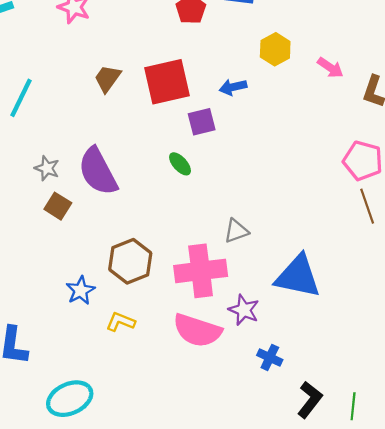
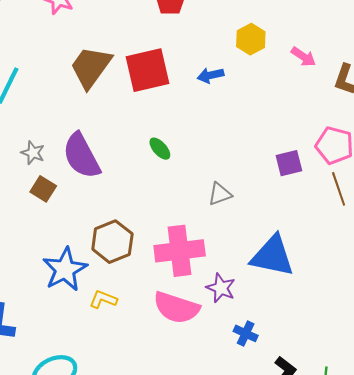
brown trapezoid: (108, 78) -> (91, 67), size x1.6
purple square: (202, 122) -> (289, 163), moved
gray triangle: (236, 231) -> (220, 194), moved
blue star: (81, 290) -> (65, 269), size x1.6

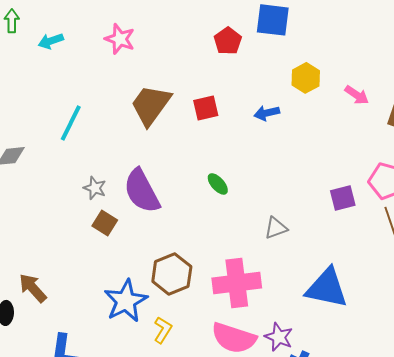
red square: (147, 70) -> (206, 108), size x0.6
purple star: (221, 288) -> (279, 337), moved
yellow L-shape: (103, 299) -> (163, 330), turned 100

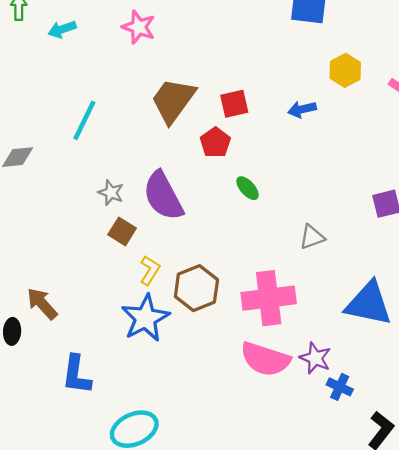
red pentagon: (228, 41) -> (215, 143), moved
yellow L-shape: (163, 330) -> (150, 270), moved

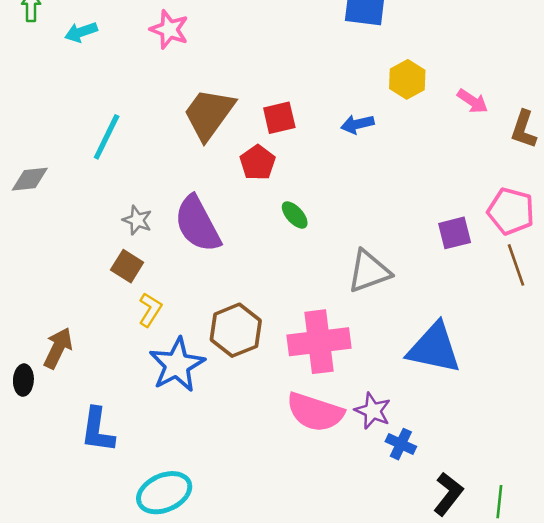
brown square: (122, 231) -> (127, 266), moved
gray triangle: (312, 237) -> (369, 271), size x1.5
yellow L-shape: (150, 270) -> (150, 310), moved
brown arrow: (42, 304) -> (58, 348), turned 68

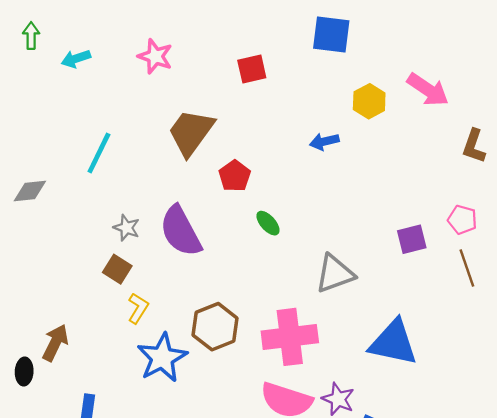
pink arrow: (473, 101) -> (428, 90), moved, size x1.5
red square: (279, 118) -> (252, 69), moved
pink pentagon: (511, 211) -> (462, 220), size x0.7

